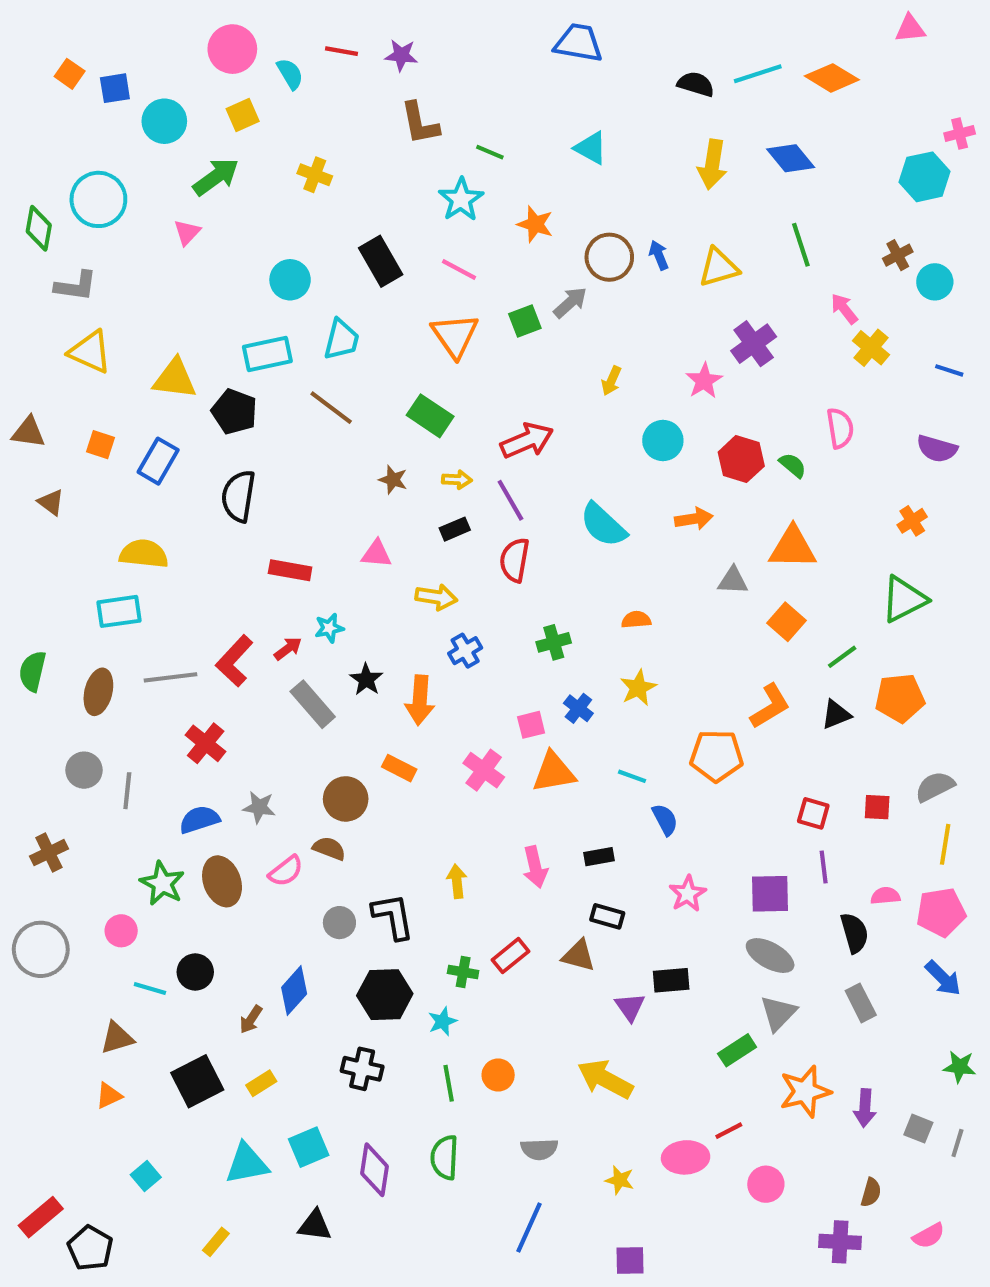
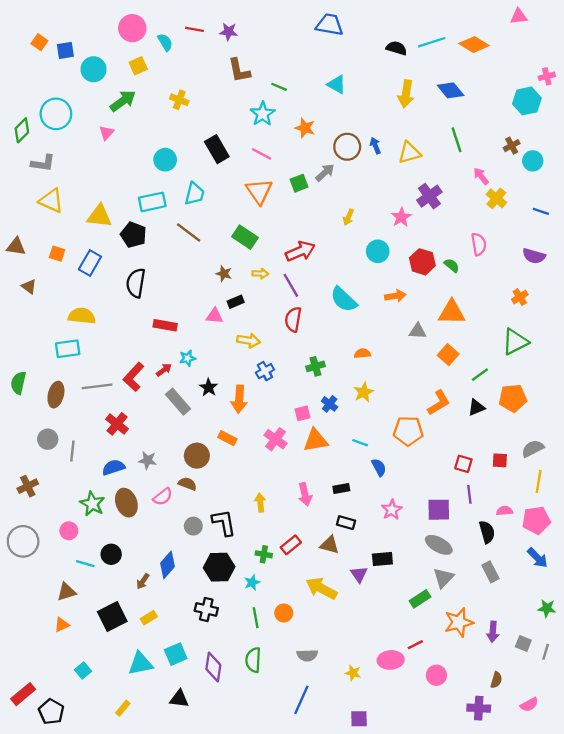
green diamond: (39, 228) -> (22, 130), turned 35
black rectangle: (455, 529) -> (236, 302), moved
yellow arrow: (605, 1079) -> (321, 588), moved

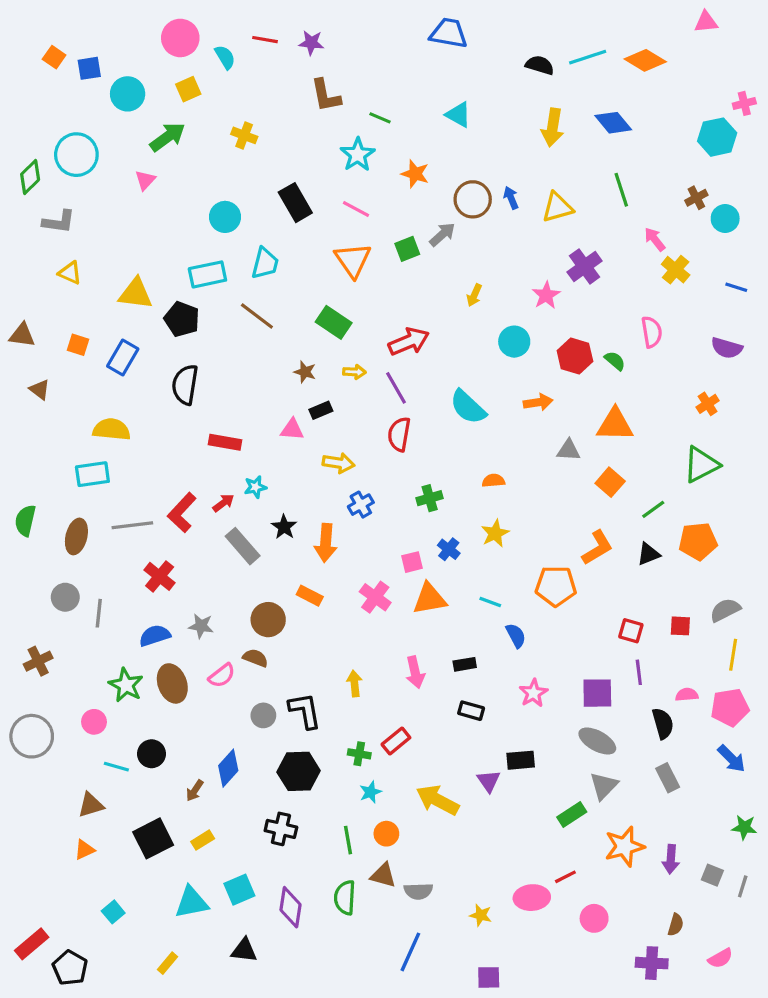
yellow triangle: (51, 201) -> (70, 273), size x0.7
brown triangle: (330, 545) -> (383, 875), moved
cyan star: (252, 582) -> (370, 792), moved

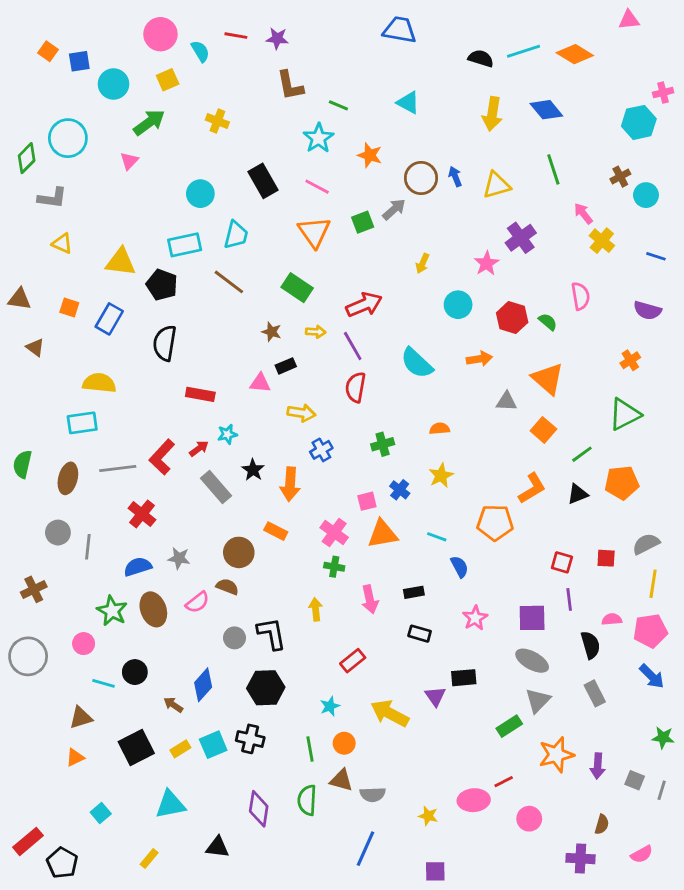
orange triangle: (615, 425) -> (548, 379), turned 40
green cross: (359, 754) -> (334, 567), moved
brown arrow: (195, 791) -> (173, 705), turned 90
cyan square: (239, 890) -> (213, 745), moved

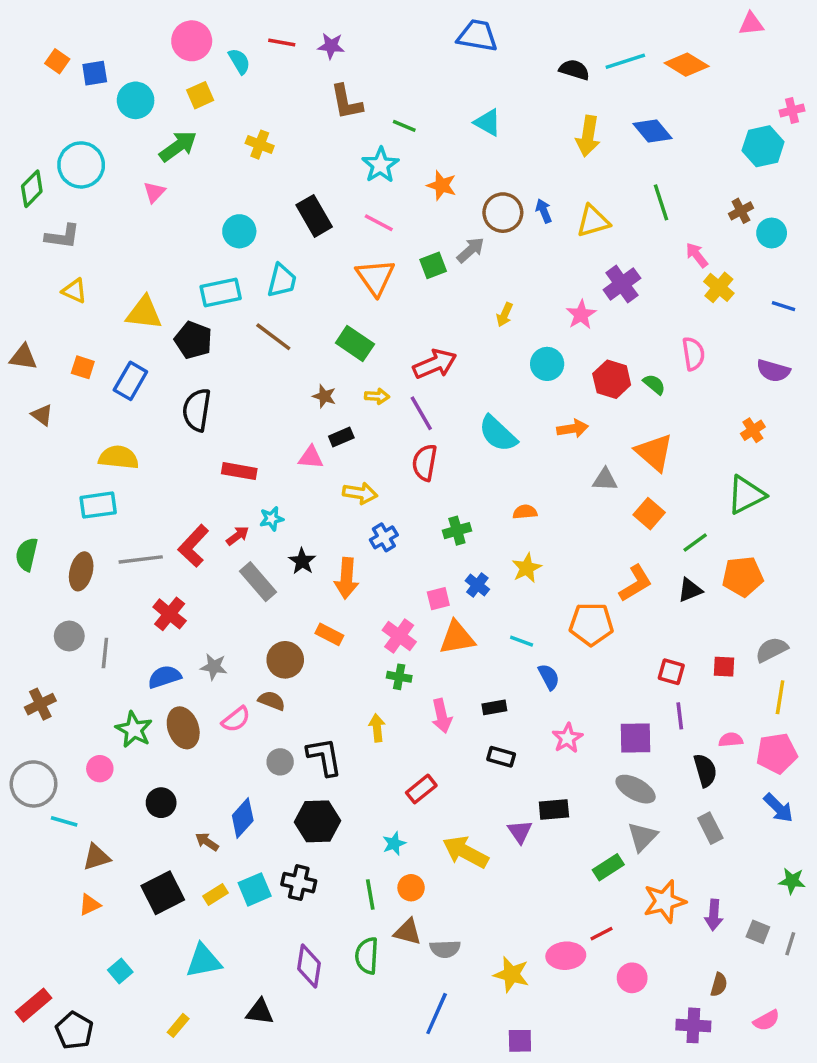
cyan line: (104, 683) -> (64, 821), moved
yellow star: (428, 816) -> (511, 974), size x1.5

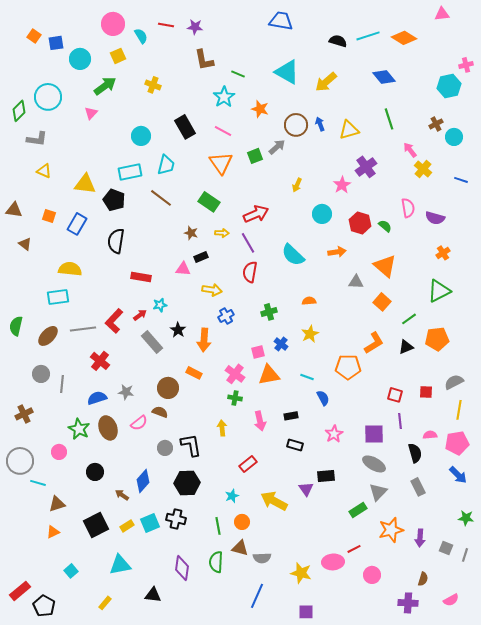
cyan triangle: (488, 122) -> (287, 72), size x1.5
yellow arrow: (588, 136) -> (326, 82), moved, turned 40
purple semicircle: (773, 371) -> (435, 218), moved
brown ellipse: (81, 571) -> (48, 336), turned 30

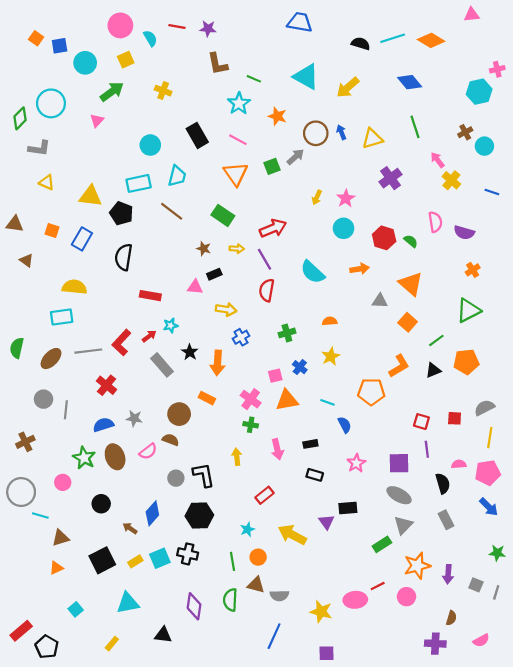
pink star: (342, 185) -> (346, 198), moved
pink circle: (372, 575) -> (406, 597), moved

